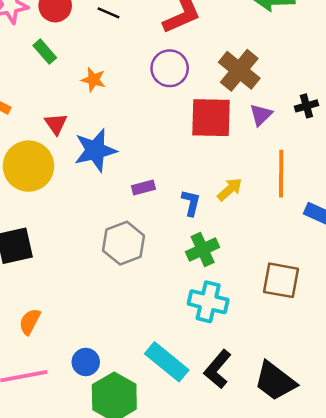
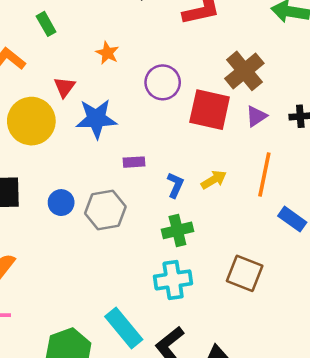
green rectangle: (45, 52) -> (46, 24), moved
purple circle: (170, 68) -> (163, 82), moved
cyan cross: (208, 302) -> (173, 280), turned -33
blue circle: (86, 362) -> (61, 203), moved

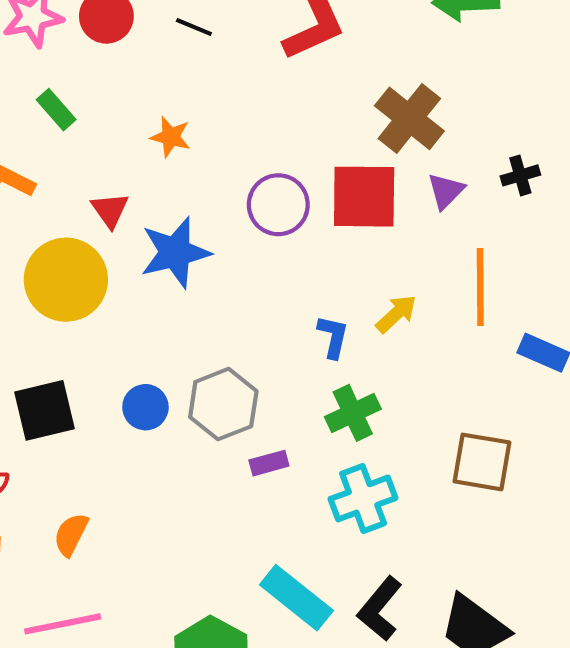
purple circle: (163, 82) -> (278, 205), moved
purple rectangle: (134, 162) -> (269, 463), moved

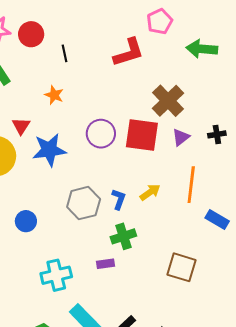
black line: (194, 27) -> (65, 53), moved, turned 48
gray hexagon: (223, 404) -> (84, 203), moved
purple rectangle: (269, 463) -> (106, 264), moved
cyan cross: (363, 498) -> (56, 275), moved

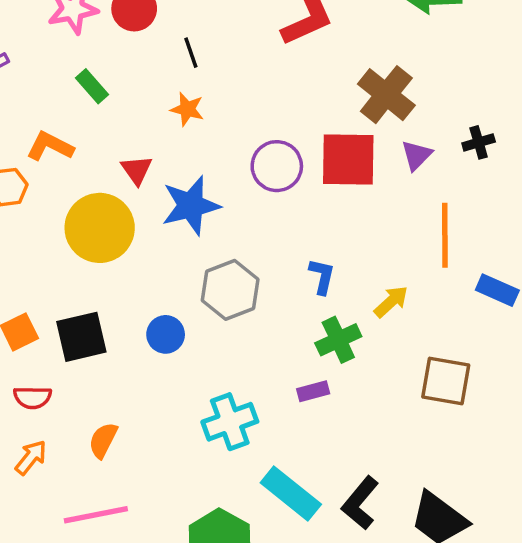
black line: (65, 53) -> (191, 53), moved
yellow arrow: (150, 192) -> (391, 302), moved
gray hexagon: (84, 203) -> (230, 290), moved

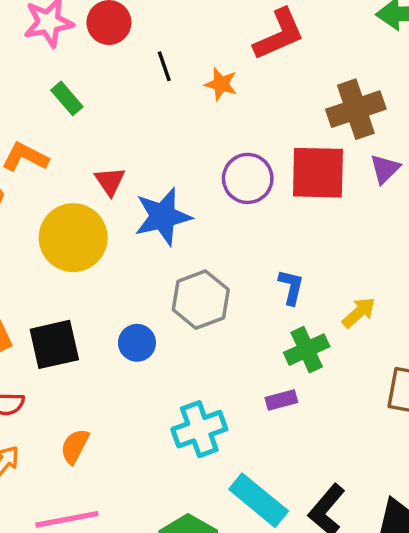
brown cross: (386, 95) -> (356, 109), turned 32
orange star: (187, 109) -> (221, 84), moved

